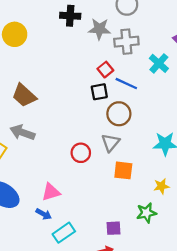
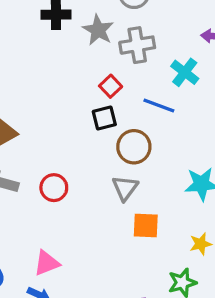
gray star: (99, 29) -> (98, 30), turned 30
blue line: (126, 84) -> (159, 105), moved
red circle: (81, 153) -> (54, 188), moved

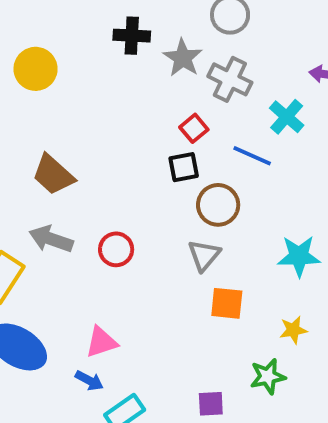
gray cross: (137, 45) -> (230, 79), turned 32

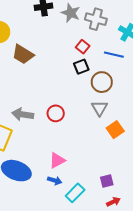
brown trapezoid: (53, 175) -> (23, 54), moved
orange square: (227, 303) -> (115, 130), turned -30
purple square: (211, 404) -> (107, 181), moved

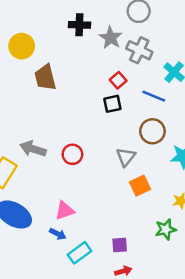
brown trapezoid: (23, 54) -> (45, 77), turned 35
brown circle: (102, 82) -> (152, 131), moved

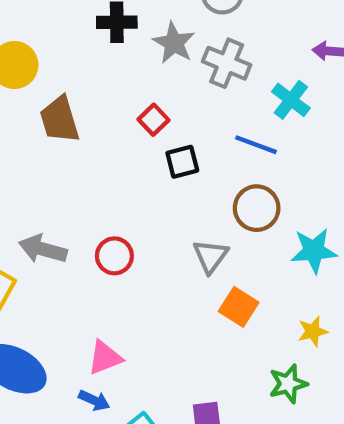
red square: (118, 80) -> (153, 120), moved
orange square: (140, 186) -> (239, 307), turned -30

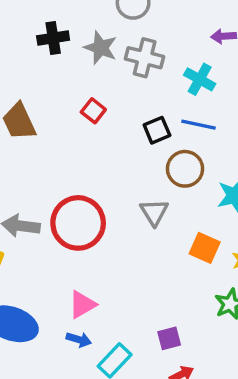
blue line: (256, 145) -> (198, 125), moved
black square: (182, 162) -> (157, 130), moved
red circle: (114, 256) -> (78, 223), size x1.8
orange square: (239, 307) -> (205, 248), moved

